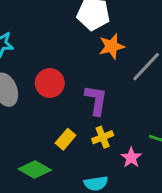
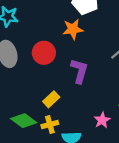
orange star: (112, 46) -> (73, 29), moved
yellow cross: (103, 137) -> (50, 125), moved

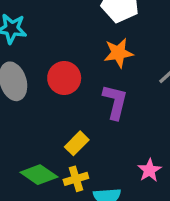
orange star: (73, 29) -> (118, 53), moved

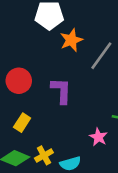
orange star: (118, 53) -> (71, 40), moved
yellow rectangle: (77, 143) -> (22, 123), moved

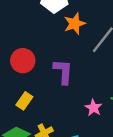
pink star: (98, 137) -> (93, 108), moved

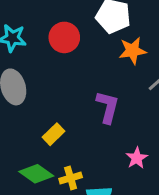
red circle: (23, 61) -> (64, 37), moved

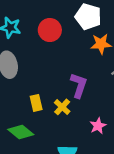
yellow rectangle: (54, 134) -> (36, 103), turned -63
yellow cross: (71, 178) -> (62, 107), moved, turned -35

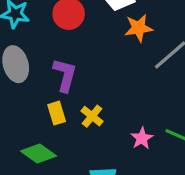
purple L-shape: (79, 85) -> (65, 75), moved

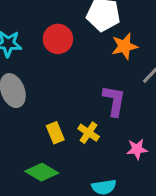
purple L-shape: (65, 75) -> (114, 101), moved
pink star: (142, 138) -> (137, 149), turned 30

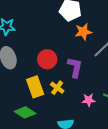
red circle: (58, 39) -> (47, 59), moved
yellow rectangle: (55, 133) -> (35, 87), size x1.5

